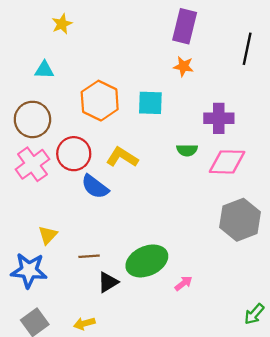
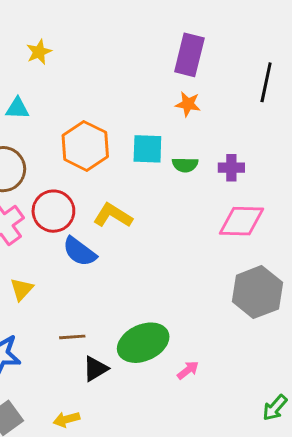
purple cross: (219, 118) -> (231, 168), size x0.7
green semicircle: (187, 150) -> (185, 165), moved
yellow triangle: (48, 235) -> (22, 289), moved

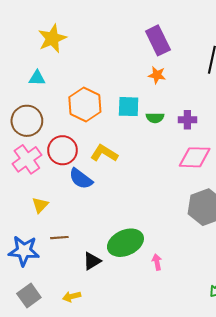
yellow star: (39, 52) -> (52, 38), size x1.6
purple rectangle: (189, 55) -> (158, 40), turned -40
brown line: (72, 337) -> (59, 238), moved
pink arrow: (188, 370) -> (157, 262), turned -63

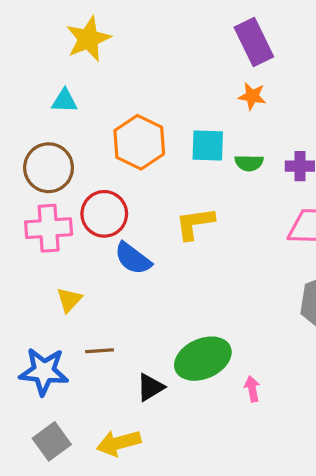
yellow L-shape: (104, 153) -> (195, 223), moved, turned -40
pink cross: (27, 159) -> (49, 228), turned 32
yellow arrow: (72, 297) -> (119, 443), size x1.5

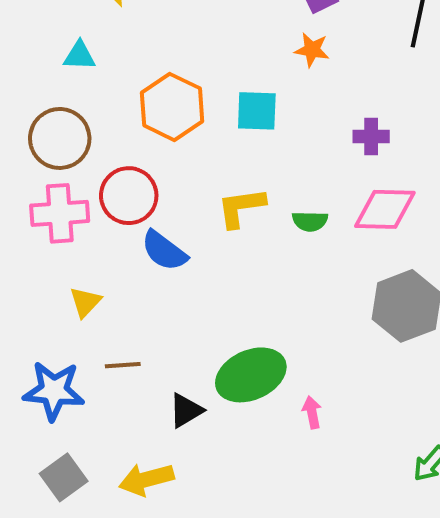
green semicircle: (249, 163) -> (310, 221), moved

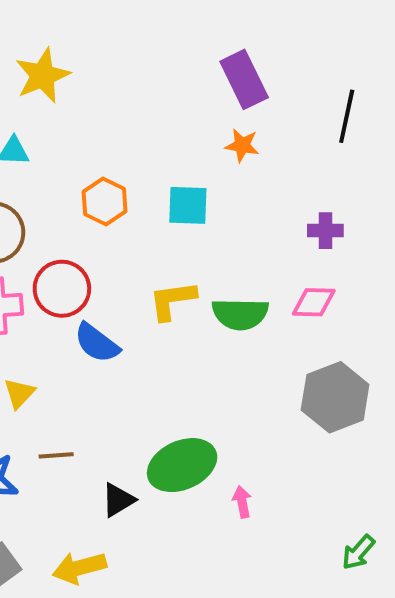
orange hexagon: (172, 107) -> (105, 202), size x0.7
purple cross: (371, 136) -> (325, 231), moved
pink diamond: (385, 209) -> (314, 302), size x0.7
green semicircle: (310, 221) -> (240, 314), size x1.6

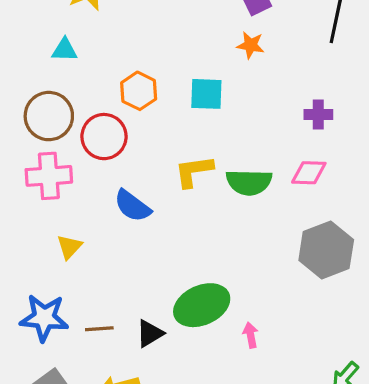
red circle: (62, 289) -> (104, 137), moved
brown line: (56, 455) -> (99, 329), moved

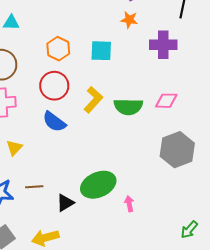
purple cross: (318, 114) -> (163, 45), moved, size x1.5
red circle: (104, 137) -> (54, 86), moved
yellow L-shape: (194, 171) -> (93, 100), turned 140
brown line: (99, 329) -> (34, 187), moved

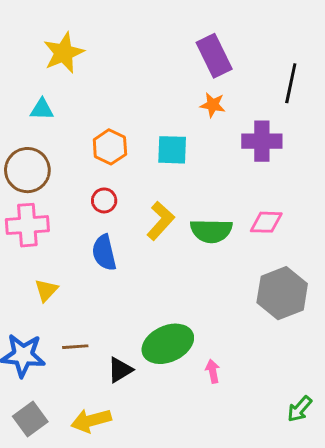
red circle: (54, 86) -> (104, 200), size x0.6
blue semicircle: (54, 122) -> (104, 253), turned 40

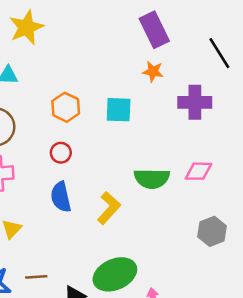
black line: (291, 83) -> (219, 53), turned -44
yellow L-shape: (161, 221) -> (109, 208), moved
gray hexagon: (282, 293) -> (212, 231), size x0.7

